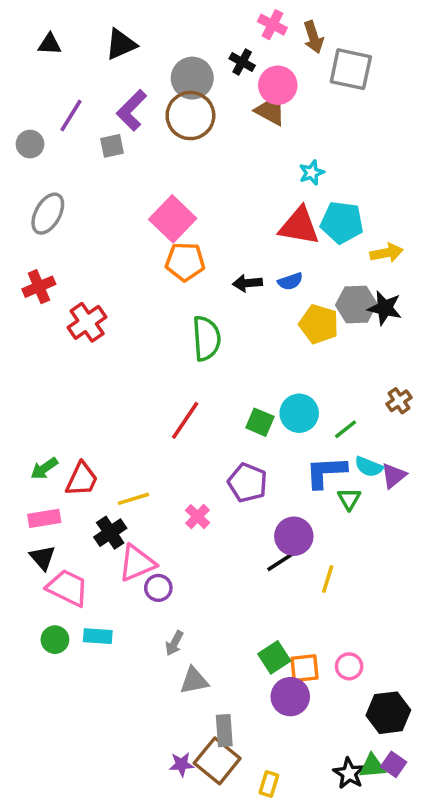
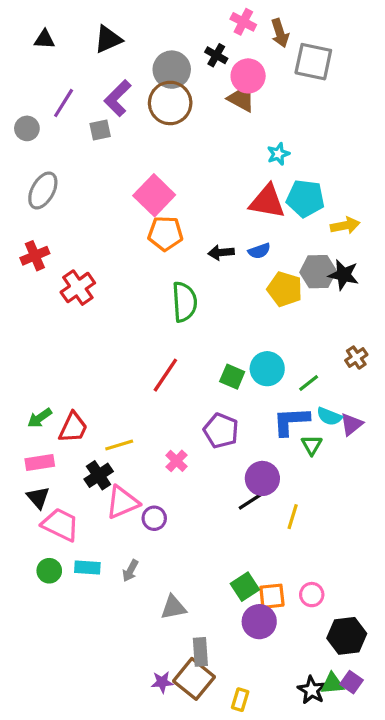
purple circle: (158, 588) -> (154, 518), moved
gray arrow: (174, 643) -> (130, 571), moved

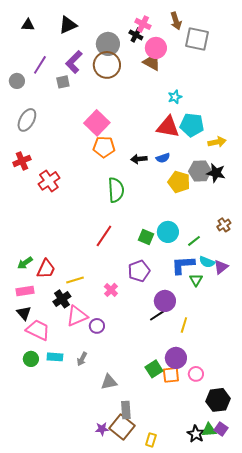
pink cross: (243, 22) -> (143, 24), moved
purple pentagon: (221, 431) -> (139, 271), turned 30
purple circle: (259, 622) -> (176, 358), moved

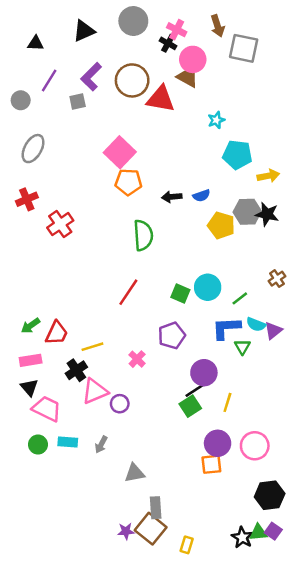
black triangle: (28, 25) -> (36, 43), moved
gray circle: (108, 44) -> (133, 21), moved
red triangle: (168, 127) -> (161, 99), moved
green square: (154, 369) -> (190, 406), moved
pink circle: (196, 374) -> (255, 446), moved, size x1.5

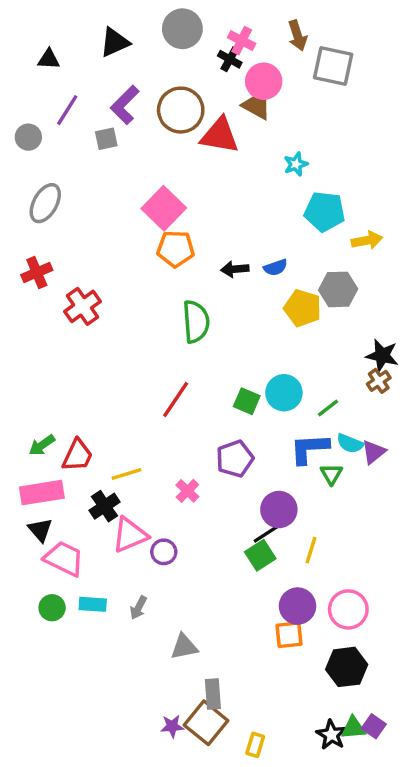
black star: (267, 214) -> (382, 355), moved
pink rectangle: (31, 360) -> (42, 493), size x1.4
black hexagon: (270, 495) -> (347, 667), moved

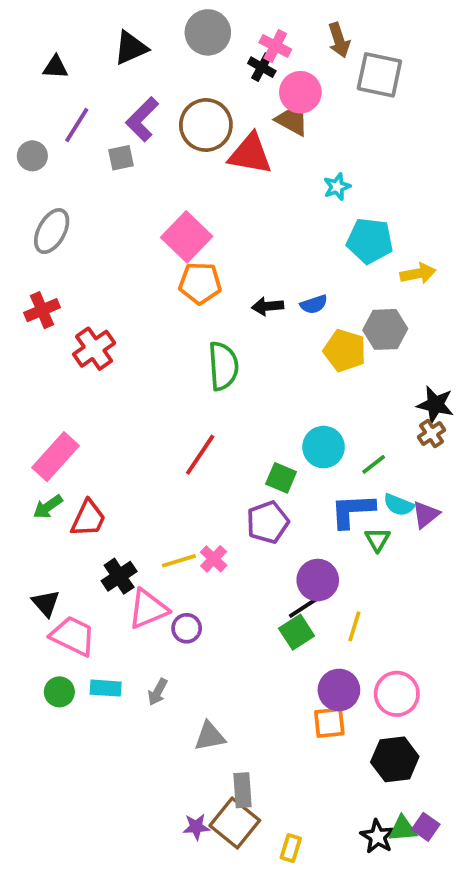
green square: (247, 401) -> (281, 478), moved
yellow line: (127, 474) -> (179, 561), moved
pink rectangle: (42, 493) -> (55, 457), moved, turned -39

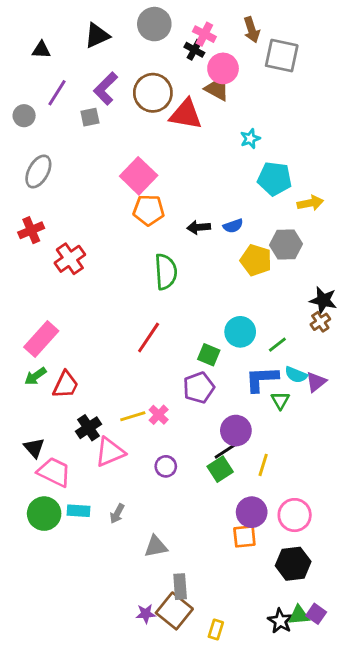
purple circle: (187, 628) -> (166, 466), moved
green circle: (59, 692) -> (44, 514), size x1.5

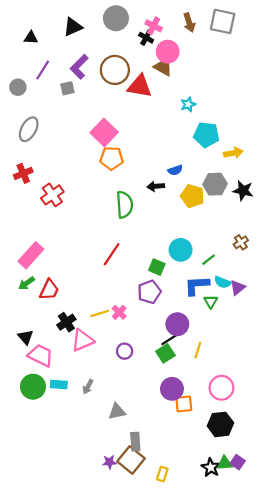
gray square: (282, 56) -> (223, 21), moved
black arrow: (199, 227) -> (156, 186), moved
black star: (323, 300) -> (243, 191), moved
purple circle: (252, 512) -> (172, 389), moved

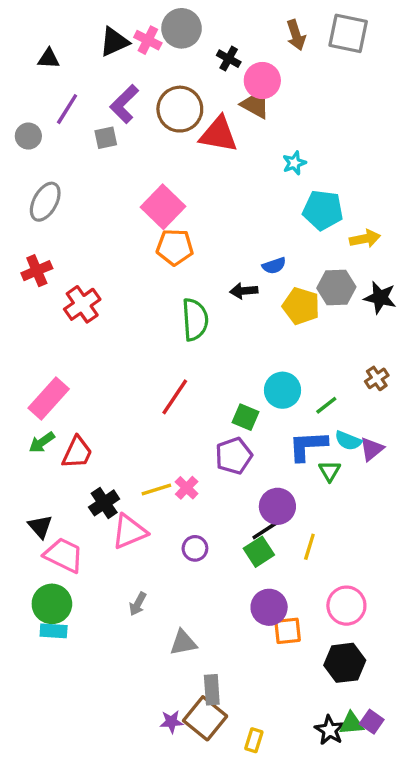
pink cross: (154, 26) -> (148, 40), moved
cyan rectangle: (59, 385) -> (54, 631), moved

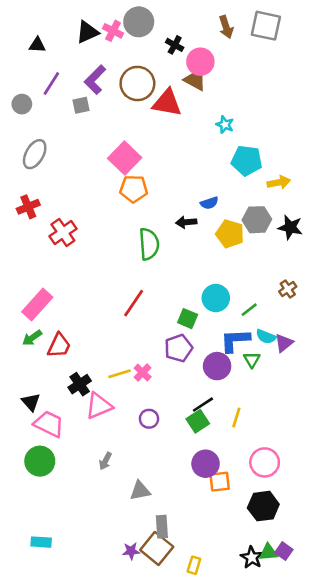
cyan star: (294, 163) -> (225, 125), turned -30
purple circle: (277, 506) -> (217, 366), moved
cyan rectangle: (54, 631) -> (41, 542), moved

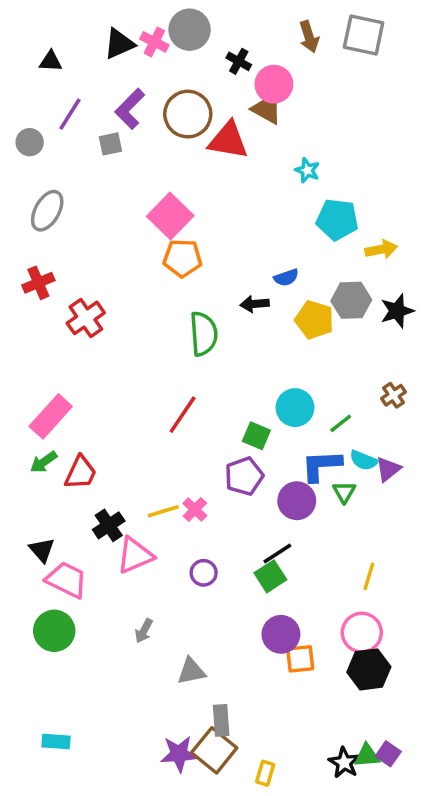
black star: (290, 227) -> (397, 311), turned -30
yellow line: (236, 417) -> (369, 576), moved
black hexagon: (263, 506) -> (369, 669), moved
purple star: (131, 551) -> (179, 754), size x1.5

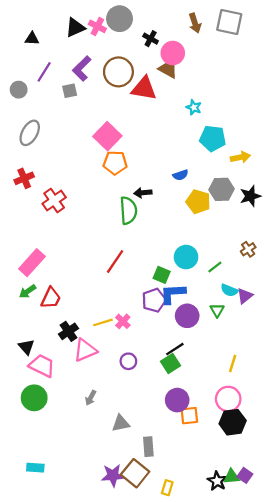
black arrow: (255, 304) -> (143, 193), moved
blue L-shape: (321, 466) -> (173, 294), moved
gray rectangle: (221, 720) -> (148, 447), moved

